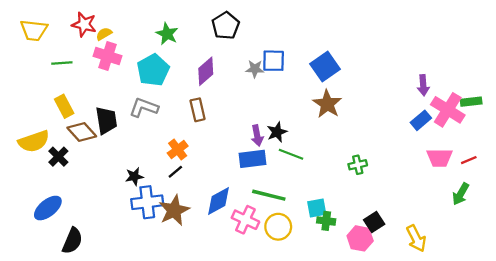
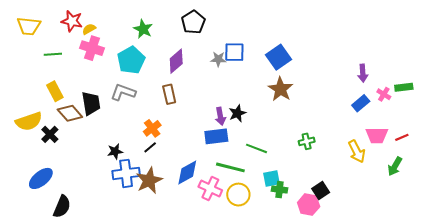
pink cross: (448, 110) -> (384, 94), size x0.5
green line: (291, 154) -> (256, 148), moved
yellow arrow: (416, 238) -> (357, 151), moved

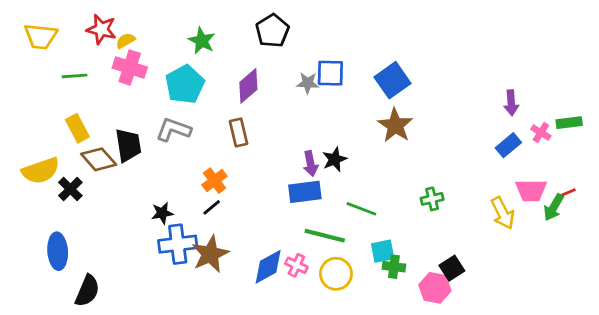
green arrow: (395, 166) -> (554, 207), moved
blue diamond: (187, 172) -> (268, 267), moved
blue ellipse: (41, 178) -> (58, 251), turned -55
pink cross: (210, 189) -> (296, 265), size x0.7

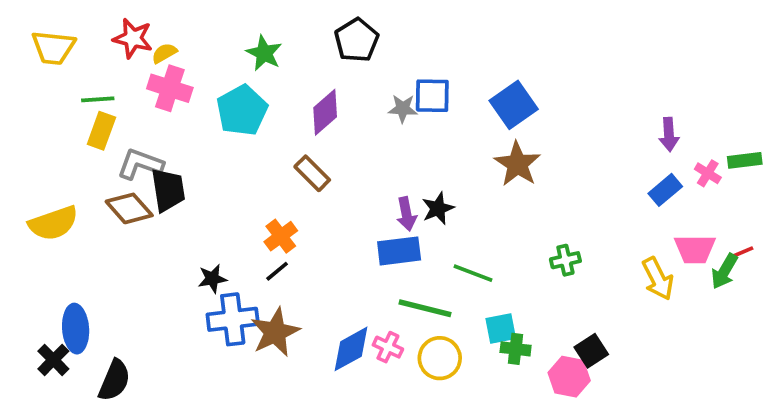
yellow rectangle: (77, 128) -> (101, 131), moved, turned 48
gray L-shape: (173, 130) -> (140, 164), moved
brown rectangle: (238, 132) -> (312, 173), turned -32
black cross: (70, 189) -> (53, 360), moved

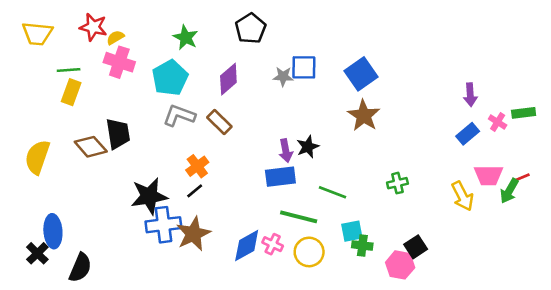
gray L-shape: (140, 164) -> (179, 115), moved
yellow semicircle: (53, 223) -> (37, 157), turned 128
black star: (212, 279) -> (149, 196), size x1.8

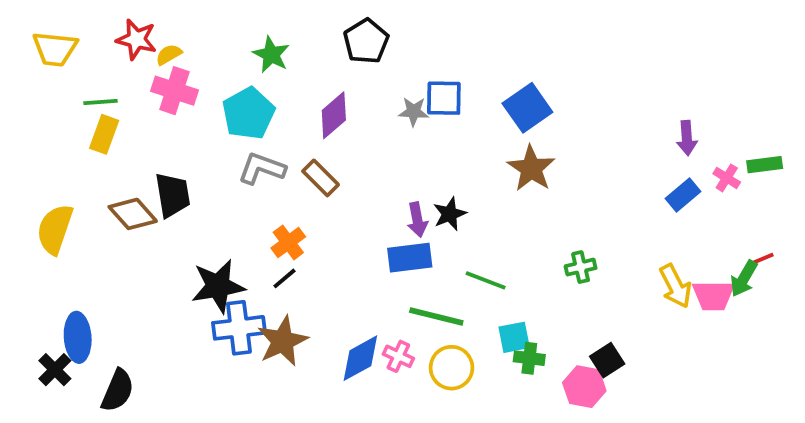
pink trapezoid: (488, 175) -> (713, 296), moved

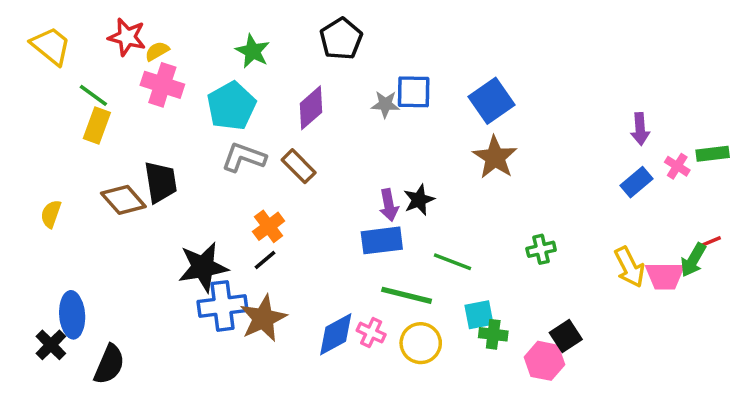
yellow trapezoid: (55, 49) -> (51, 46), turned -147
green line: (100, 102) -> (93, 95), turned 40
yellow semicircle: (55, 229) -> (51, 214), size x0.6

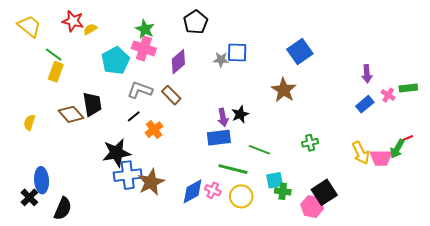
pink cross: (162, 85) -> (144, 48), moved
blue square: (491, 101) -> (300, 51), moved
cyan pentagon: (231, 106) -> (116, 61), moved
black line: (265, 260) -> (134, 116), moved
black square: (566, 336) -> (324, 192), size x1.4

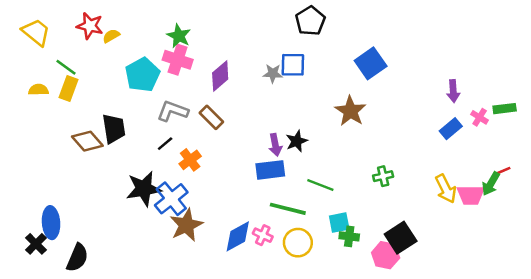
black pentagon: (196, 22) -> (310, 21), moved
yellow semicircle: (29, 122) -> (38, 90), moved, turned 70
blue cross: (128, 175) -> (171, 199), moved, turned -32

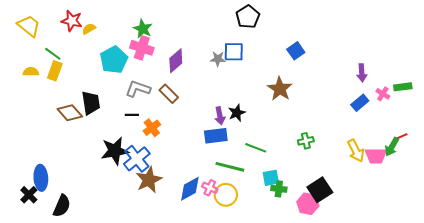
blue square: (371, 63) -> (296, 51), size x0.7
black line: (165, 144) -> (132, 115), turned 40
yellow circle: (298, 243) -> (226, 195), moved

